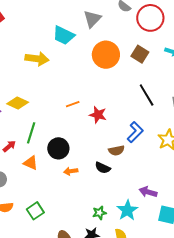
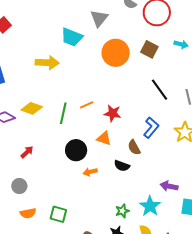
green line: (31, 133) -> (63, 113), moved
brown semicircle: (116, 150) -> (134, 147), turned 77
orange triangle: (31, 163) -> (104, 138), moved
green square: (35, 211) -> (58, 214), turned -36

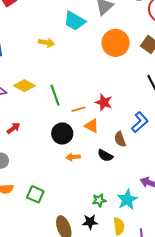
yellow arrow: (47, 63) -> (46, 43), size x0.7
orange line: (87, 105) -> (78, 109), moved
green line: (63, 113) -> (55, 95), turned -40

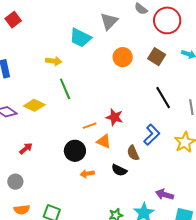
orange circle: (116, 43) -> (123, 57), size x0.7
green line: (55, 95) -> (65, 89), moved

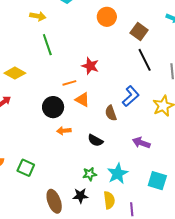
brown square: (157, 57) -> (139, 31), moved
yellow diamond: (34, 105) -> (15, 73), moved
red star: (114, 117) -> (90, 66), moved
black semicircle: (119, 170) -> (95, 140), moved
purple arrow: (165, 195) -> (141, 143), moved

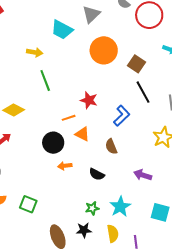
orange circle: (107, 17) -> (104, 50), size x1.4
blue L-shape: (131, 96) -> (122, 116), moved

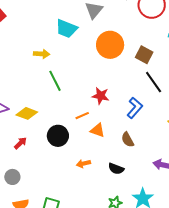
black circle: (53, 143) -> (58, 136), moved

